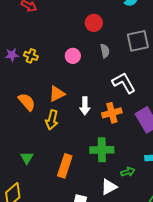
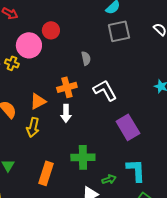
red circle: (94, 23) -> (51, 30), moved
gray square: (138, 41) -> (119, 31), moved
pink circle: (73, 56) -> (29, 45), moved, size x1.6
orange cross: (112, 113) -> (67, 87), moved

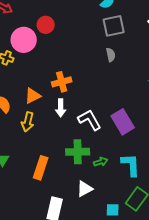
gray semicircle: (86, 58) -> (111, 55), moved
white L-shape: (105, 90) -> (90, 120), moved
green arrow: (109, 179) -> (101, 162), moved

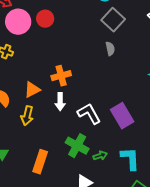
gray square: (114, 26) -> (113, 20), turned -35
pink circle: (24, 40) -> (18, 22), moved
green cross: (78, 152) -> (77, 146), turned 30

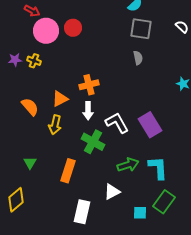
gray square: (113, 20) -> (141, 29), turned -35
green cross: (77, 146) -> (93, 142), moved
green arrow: (100, 156) -> (128, 165), size x1.5

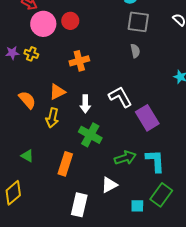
orange cross: (89, 85) -> (79, 61), moved
white L-shape: (117, 123) -> (120, 97), moved
green triangle: (30, 163) -> (27, 156), turned -32

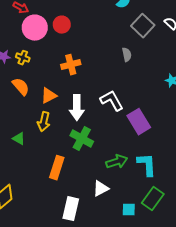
gray square: (138, 22) -> (143, 26), moved, turned 35
orange semicircle: (27, 100) -> (21, 87), moved
white arrow: (85, 104) -> (77, 108), size x1.4
green triangle: (27, 156) -> (19, 139), moved

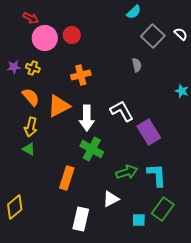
orange triangle: (49, 96) -> (59, 106), size x1.4
yellow arrow: (44, 122) -> (31, 127), moved

